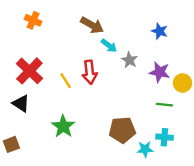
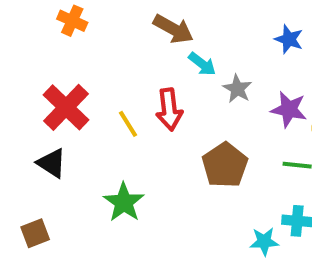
brown pentagon: (122, 130) -> (225, 165), moved, turned -30

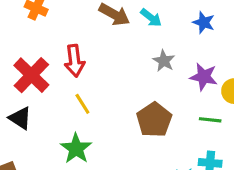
cyan arrow: (202, 64) -> (151, 18), moved
red arrow: (169, 109) -> (74, 61), moved
yellow line: (128, 124) -> (82, 104), moved

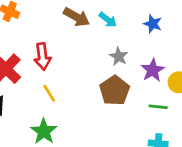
purple star: (204, 77) -> (153, 70), turned 30
brown pentagon: (154, 120) -> (115, 91), moved

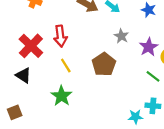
brown pentagon: (115, 91) -> (104, 64), moved
green line: (158, 107) -> (153, 76), turned 32

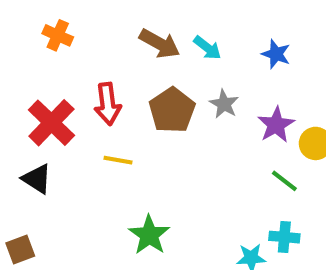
brown pentagon: (104, 64) -> (172, 110), moved
yellow line: (66, 65) -> (118, 160), turned -48
green star: (61, 96) -> (149, 235), moved

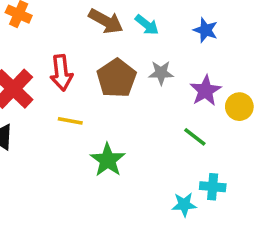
gray star: (224, 104) -> (161, 73), turned -30
green line: (284, 181) -> (195, 137), moved
green star: (149, 235) -> (108, 160), moved

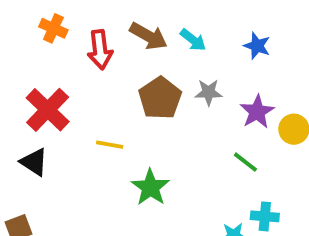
red arrow: (61, 73) -> (100, 50), moved

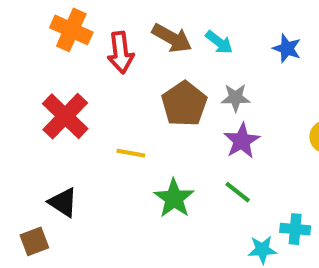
orange cross: (53, 28) -> (71, 30), size x1.4
purple star: (257, 112) -> (242, 141), moved
black triangle: (34, 162) -> (63, 202), moved
green line: (245, 162) -> (238, 192), moved

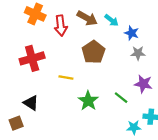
blue star: (287, 48) -> (132, 33), moved
gray star: (236, 98) -> (138, 53), moved
red cross: (65, 116) -> (32, 58), turned 30
purple star: (242, 141) -> (143, 84), moved, turned -30

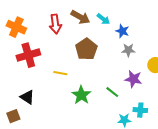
orange cross: (35, 14) -> (16, 27), moved

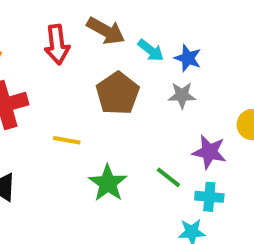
cyan arrow: (103, 19) -> (151, 50), moved
gray star: (128, 50) -> (182, 95), moved
cyan cross: (140, 110) -> (209, 197), moved

